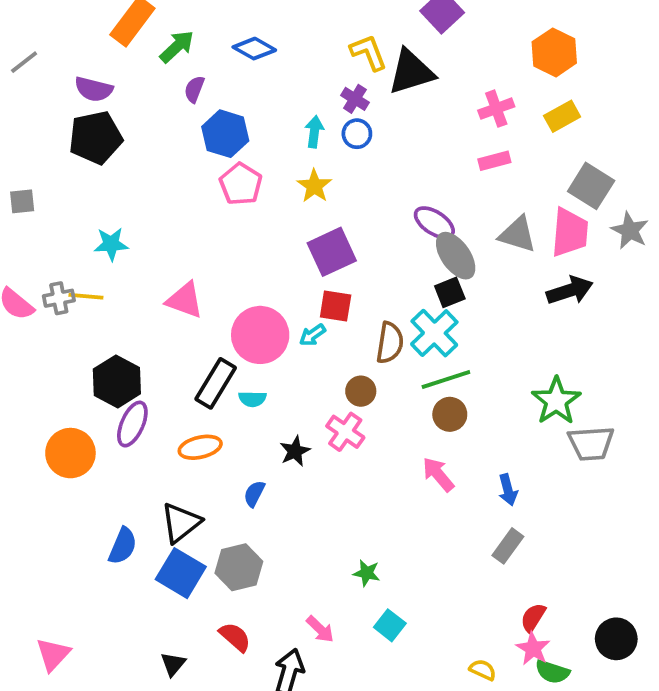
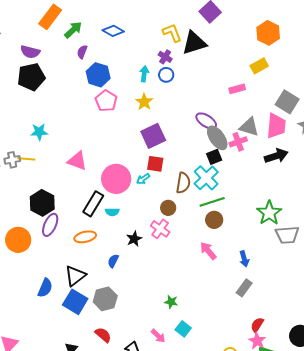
pink cross: (496, 109) -> (238, 142), moved
yellow rectangle: (562, 116) -> (259, 66), moved
pink arrow: (320, 629) -> (158, 336), moved

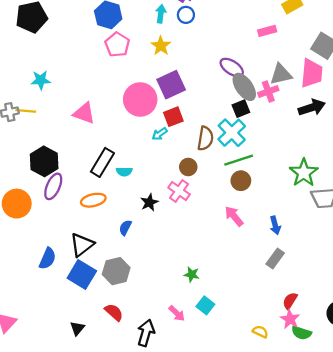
gray triangle: (249, 127) -> (281, 74), turned -30
red square: (155, 164) -> (173, 117), turned -30
pink circle: (116, 179) -> (140, 100), moved

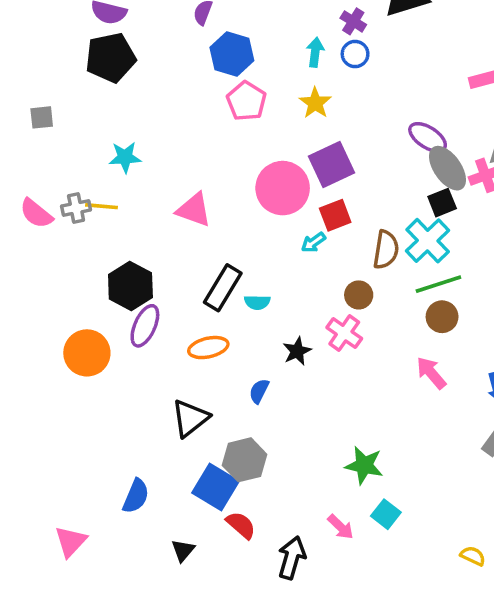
blue semicircle: (48, 258) -> (136, 496), moved
blue square: (82, 274) -> (216, 487), moved
green star: (192, 274) -> (364, 465), size x1.5

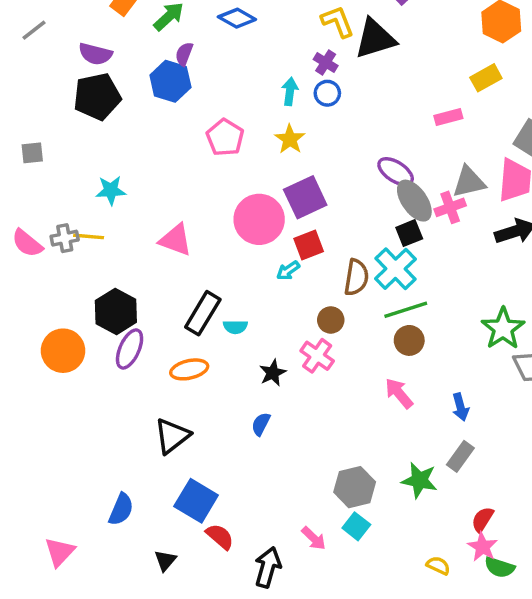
blue hexagon: (232, 54) -> (170, 81), moved
orange circle: (87, 353) -> (63, 351), moved
blue semicircle: (259, 391) -> (261, 424), moved
gray hexagon: (245, 460) -> (355, 487), moved
green star: (364, 465) -> (419, 480), moved

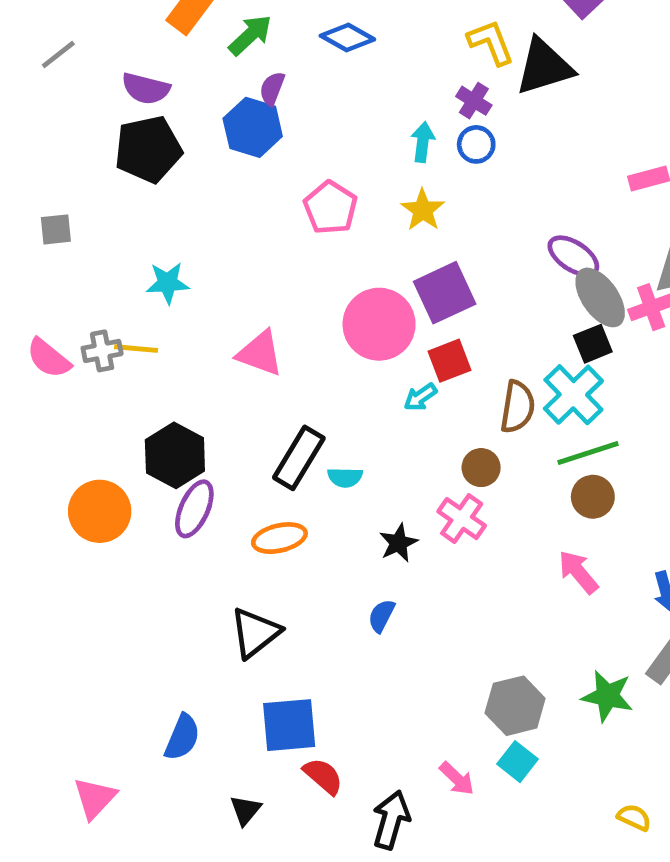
blue square: (196, 501) -> (289, 725), turned -36

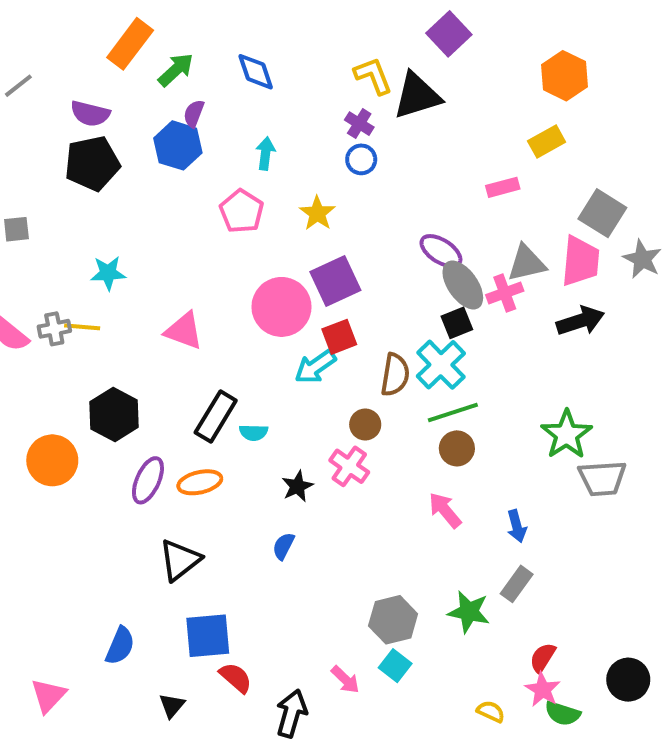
blue diamond: (347, 38) -> (256, 72), turned 42
cyan arrow: (423, 142) -> (266, 153), moved
cyan arrow: (420, 397) -> (315, 367), size x1.5
purple ellipse: (194, 509) -> (148, 480), moved

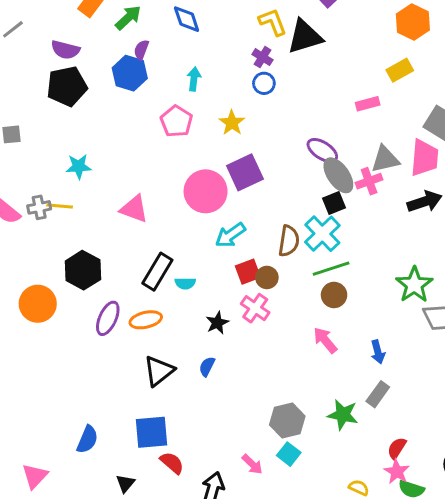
red square: (339, 337) -> (248, 272), moved
black triangle: (180, 560) -> (159, 371), moved

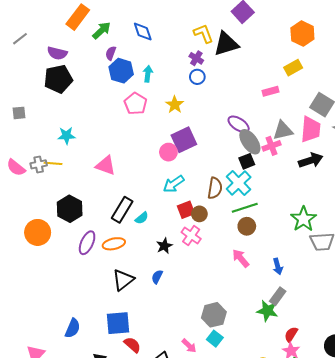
blue hexagon: (130, 73) -> (121, 71), moved
pink circle: (206, 191) -> (168, 152), moved, size x0.6
cyan semicircle: (185, 283) -> (142, 218), turned -40
green star: (343, 415) -> (267, 311), moved

